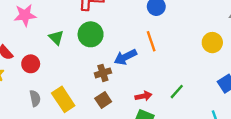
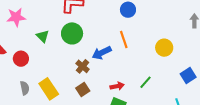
yellow circle: (212, 43) -> (164, 48), moved
brown cross: (103, 73) -> (83, 66), turned -32

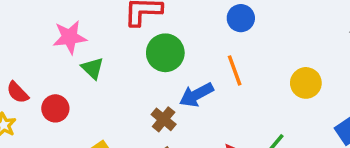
pink star: (16, 17) -> (70, 37), moved
green circle: (72, 33) -> (165, 53), moved

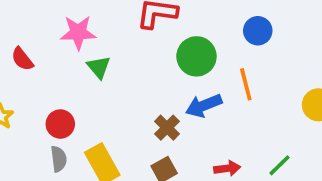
green circle: (165, 53) -> (196, 56), moved
red semicircle: (18, 92) -> (22, 59), moved
red circle: (55, 108) -> (60, 124), moved

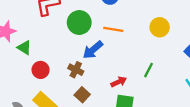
orange line: (246, 84) -> (113, 29), turned -48
red circle: (60, 124) -> (41, 70), moved

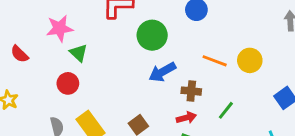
orange line: (113, 29) -> (215, 61), moved
red circle: (41, 70) -> (68, 83), moved
brown cross: (76, 70) -> (191, 91), moved, turned -32

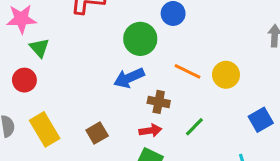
green circle: (152, 35) -> (140, 39), moved

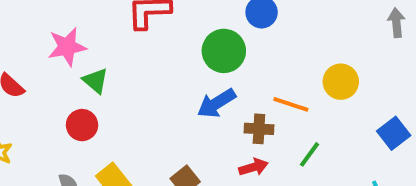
orange line: (187, 71) -> (291, 104), moved

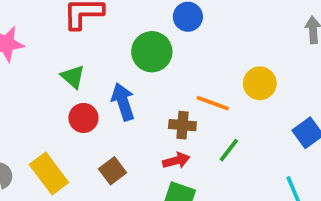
green triangle: (96, 81) -> (73, 77), moved
blue arrow: (216, 103) -> (123, 102), moved, turned 102
red circle: (82, 125) -> (83, 118), moved

